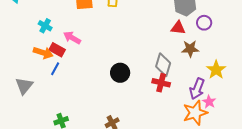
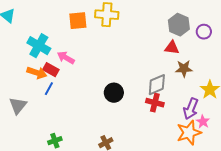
purple circle: (204, 23) -> (204, 32), moved
cyan cross: (45, 26) -> (39, 46), size x1.6
gray diamond: (163, 65) -> (157, 85), turned 50

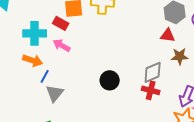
cyan cross: (39, 46) -> (35, 33), turned -30
red rectangle: (51, 70) -> (61, 23), moved
gray triangle: (18, 106) -> (55, 93), moved

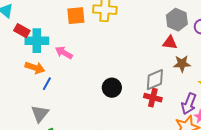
red rectangle: (61, 23) -> (22, 31), moved
gray triangle: (55, 93) -> (40, 114), moved

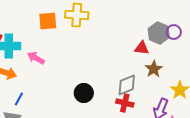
gray hexagon: (177, 20) -> (159, 33), moved
brown star: (182, 64) -> (154, 69), turned -30
blue line: (47, 84) -> (19, 99), moved

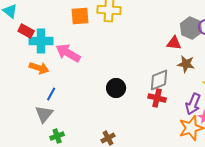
pink arrow: (36, 58) -> (68, 53), size x1.4
brown star: (154, 69) -> (186, 64), turned -30

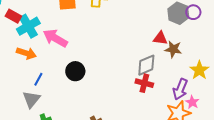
cyan cross: (41, 41) -> (28, 26), turned -30
red triangle: (174, 43) -> (160, 38), moved
black circle: (116, 88) -> (75, 71), moved

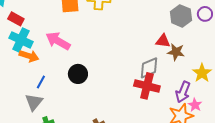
purple circle: (193, 12) -> (205, 14), moved
cyan cross: (28, 26) -> (21, 40), moved, turned -35
red cross: (144, 83) -> (147, 86), size x1.4

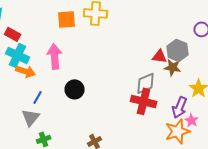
gray hexagon: (181, 16) -> (178, 50), moved
pink arrow: (58, 41) -> (55, 56), turned 55

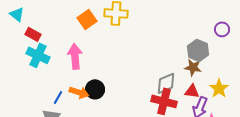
orange square: (67, 19) -> (87, 19), turned -30
red triangle: (160, 56) -> (192, 91), moved
orange arrow: (26, 71) -> (79, 92), moved

